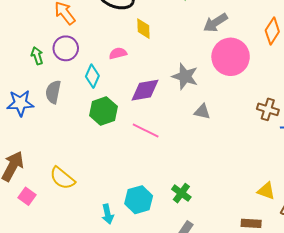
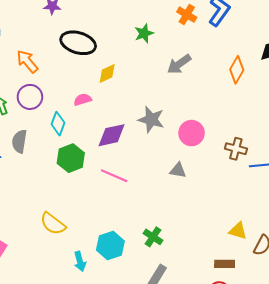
yellow diamond: (143, 29) -> (107, 73), turned 70
pink circle: (231, 57) -> (192, 133), moved, size x0.7
gray triangle: (202, 112) -> (178, 170), moved
yellow semicircle: (62, 178) -> (53, 224), moved

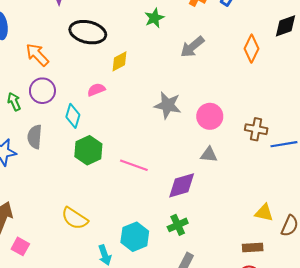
purple diamond: (112, 135) -> (182, 185), moved
gray triangle: (178, 170) -> (209, 155), moved
green cross: (153, 237) -> (178, 225), turned 36

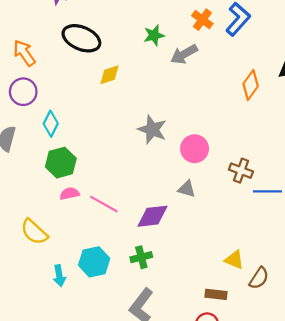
gray arrow: (192, 47) -> (184, 54), moved
pink semicircle: (96, 90) -> (70, 194), moved
pink line: (134, 165) -> (104, 204), moved

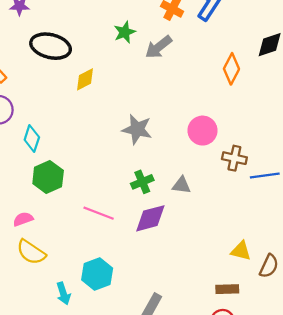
pink circle: (195, 149) -> (202, 131), moved
pink semicircle: (70, 194) -> (23, 219), moved
green cross: (141, 257) -> (142, 182), moved

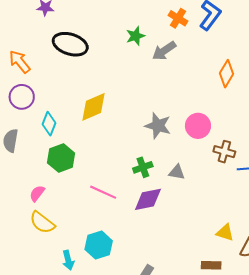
yellow diamond: (85, 79) -> (93, 107), moved, size x1.5
gray star: (137, 129) -> (158, 126), moved
pink semicircle: (23, 219) -> (37, 193), turned -36

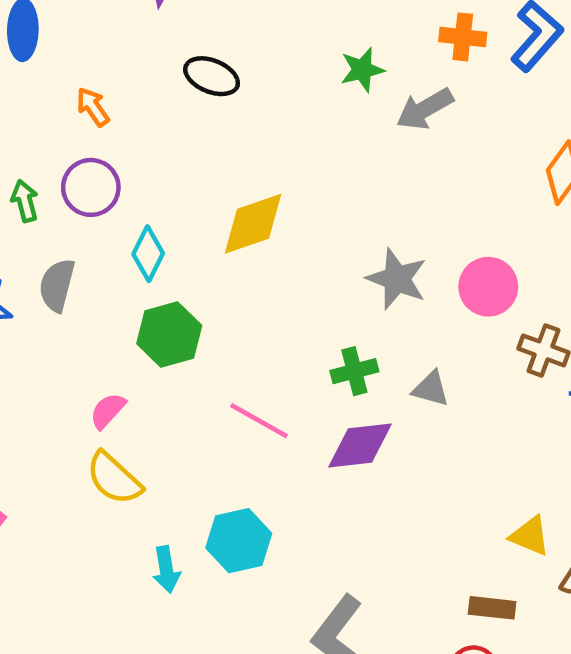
orange cross: (178, 18) -> (463, 37), turned -30
black ellipse: (70, 44) -> (212, 76), size x0.7
orange arrow: (20, 62) -> (93, 107), size x0.7

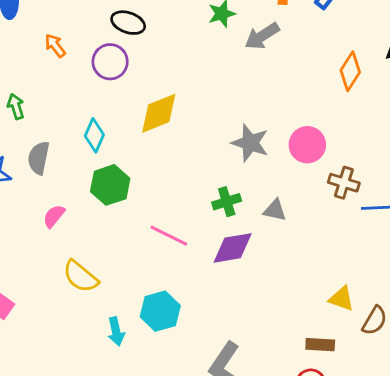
purple circle: (91, 187) -> (110, 62), moved
pink semicircle: (108, 411) -> (54, 216), moved

